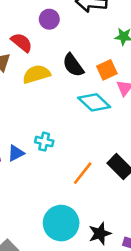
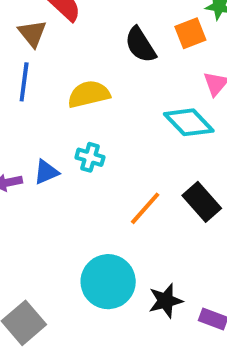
orange square: (107, 70) -> (190, 33), moved
yellow semicircle: (36, 74) -> (89, 94), moved
cyan diamond: (94, 102) -> (189, 122), moved

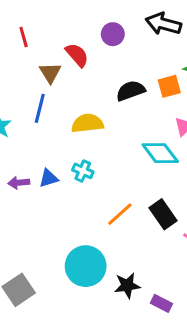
black semicircle: (140, 45) -> (131, 91), turned 96

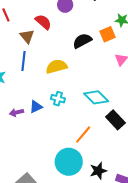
cyan diamond: (160, 153) -> (96, 97), moved
orange line: (120, 214) -> (83, 135), moved

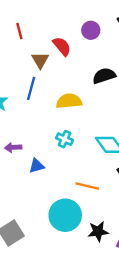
blue triangle: (36, 107) -> (37, 166), moved
orange line: (83, 135) -> (87, 186), turned 54

